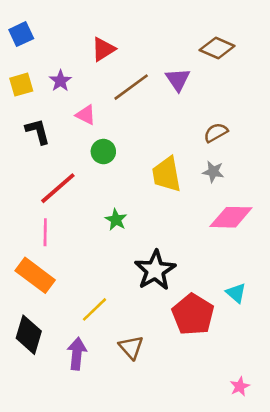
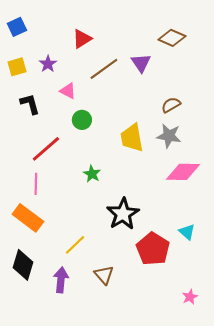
gray star: (213, 172) -> (169, 136), size x1.4
pink star: (240, 386) -> (190, 297), moved

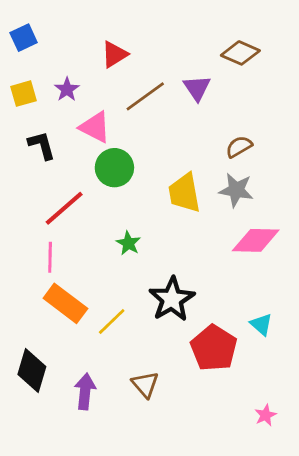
pink triangle: (68, 91) -> (95, 127), size x1.4
green circle: (82, 120) -> (114, 168), size x1.4
orange rectangle: (28, 218) -> (65, 303), moved
yellow line: (75, 245) -> (112, 322), moved

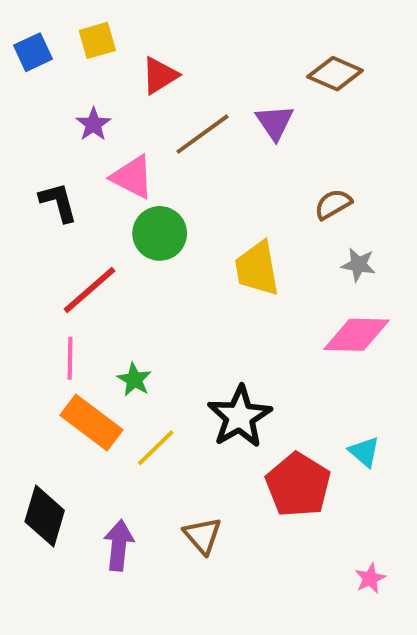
yellow square: (24, 94) -> (97, 40), moved
gray star: (236, 190) -> (358, 265), moved, size x0.7
green star: (128, 243) -> (134, 380), moved

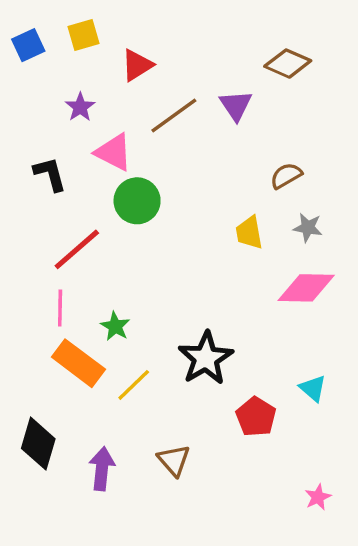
yellow trapezoid: (257, 269) -> (249, 233), moved, size x0.7
red pentagon: (298, 485) -> (256, 417), size x0.7

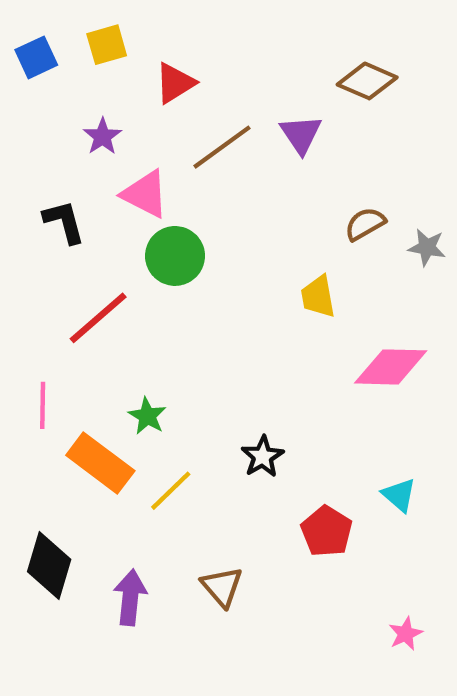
gray star: (308, 228) -> (427, 247), moved
pink line: (60, 308) -> (43, 405), moved
black star: (206, 358) -> (263, 457), size x0.6

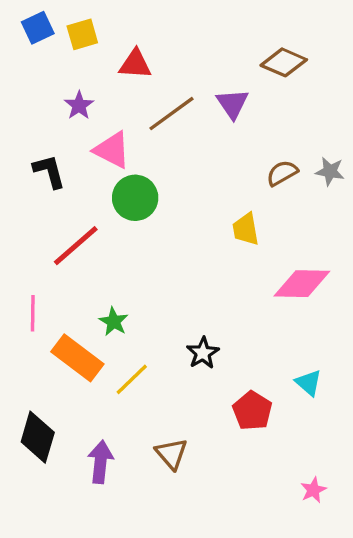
blue square: (36, 57) -> (38, 28), moved
red triangle: (175, 83) -> (135, 64), turned 36
gray star: (427, 247) -> (330, 171), moved

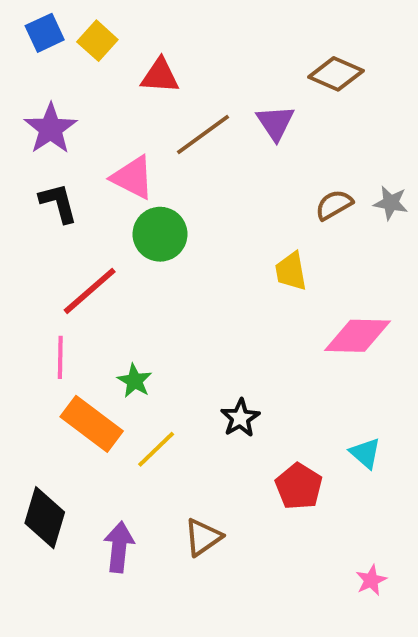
yellow square: (82, 34) -> (97, 41), turned -32
purple star: (79, 105) -> (51, 129), moved, size x1.5
pink line: (33, 313) -> (60, 357), moved
brown triangle: (171, 454) -> (203, 537), turned 36

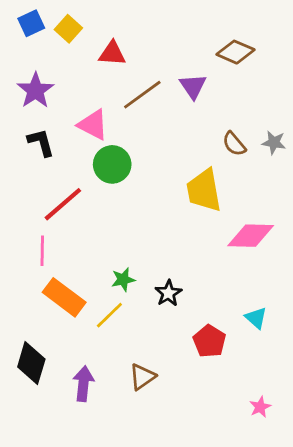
brown semicircle: (334, 205) -> (234, 144), turned -100
yellow trapezoid: (291, 271) -> (204, 190), size x1.6
green star: (135, 381) -> (123, 279), moved, turned 30

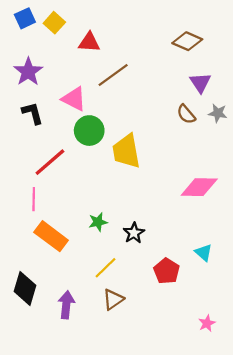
purple triangle: (193, 86) -> (200, 83), moved
yellow trapezoid: (204, 190) -> (126, 151), moved
yellow line: (109, 315) -> (106, 268), moved

